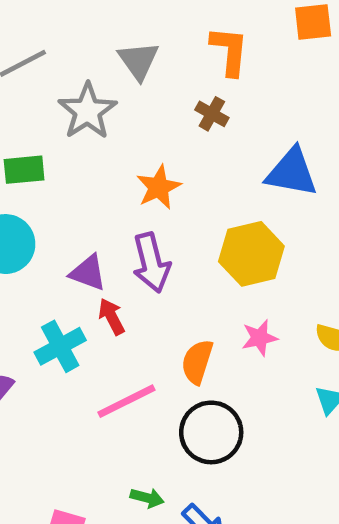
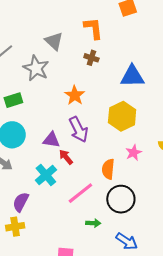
green arrow: (147, 498) -> (93, 223), moved

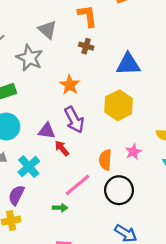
pink star: (134, 153) -> (133, 152), moved
cyan cross: (46, 175) -> (29, 167), moved
green arrow: (93, 223) -> (60, 208), moved

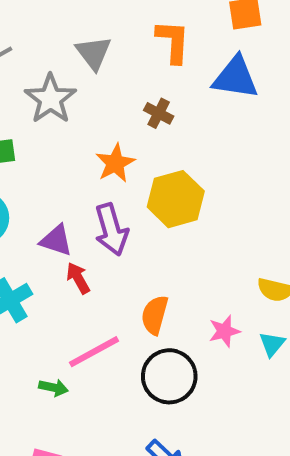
brown cross: (86, 46) -> (159, 113), moved
blue triangle: (128, 64) -> (235, 77), moved
yellow hexagon: (119, 105) -> (176, 199), moved
pink star: (133, 152) -> (224, 331), moved

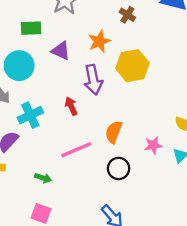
purple triangle: (56, 240) -> (61, 51), moved
black circle: (169, 376) -> (119, 168), size x0.7
green arrow: (53, 388) -> (43, 178), moved

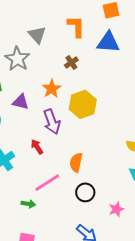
brown cross: (127, 15) -> (71, 63), turned 32
pink star: (153, 145) -> (116, 209), moved
green arrow: (43, 178) -> (28, 204), moved

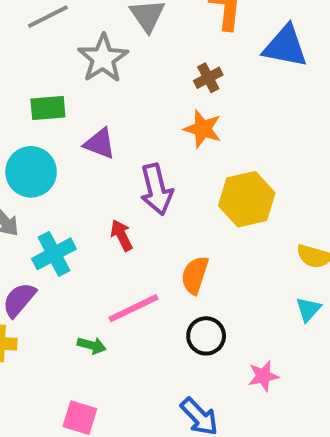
orange star: (52, 89) -> (203, 129), moved, turned -30
yellow hexagon: (83, 104) -> (247, 199), moved

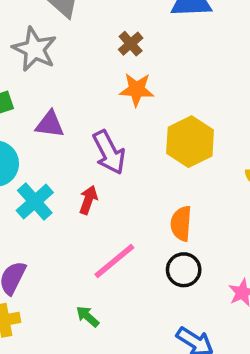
red arrow: (122, 235) -> (88, 200), turned 60
cyan cross: (54, 254) -> (35, 202), moved
orange semicircle: (195, 275) -> (181, 223), moved
green arrow: (92, 345) -> (88, 316), moved, turned -140

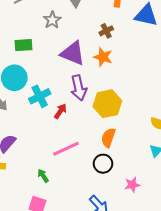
gray star: (34, 49) -> (52, 20), size x0.7
purple triangle: (50, 124) -> (73, 53), moved, size x1.5
yellow hexagon: (190, 142) -> (107, 104), moved
cyan cross: (35, 202) -> (40, 96), moved

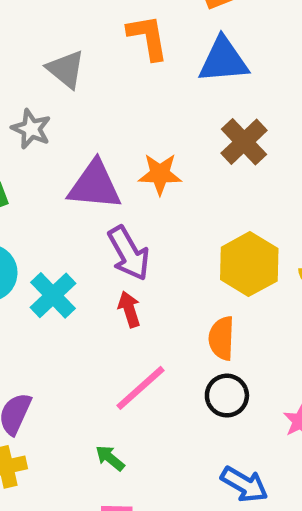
brown cross: (106, 31) -> (244, 142), moved, size x1.5
yellow hexagon: (107, 104) -> (249, 264), moved
red arrow: (60, 111) -> (129, 309), moved, turned -35

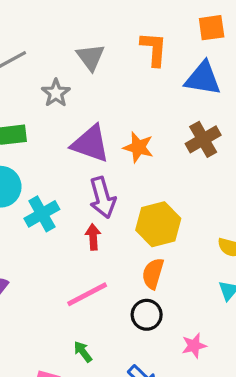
yellow hexagon: (249, 264) -> (158, 224), moved
green arrow: (110, 458) -> (83, 352), moved

